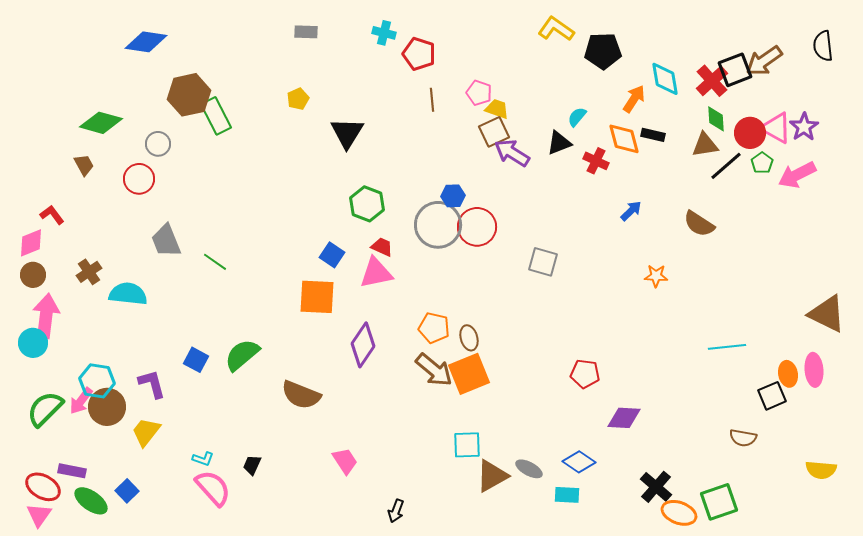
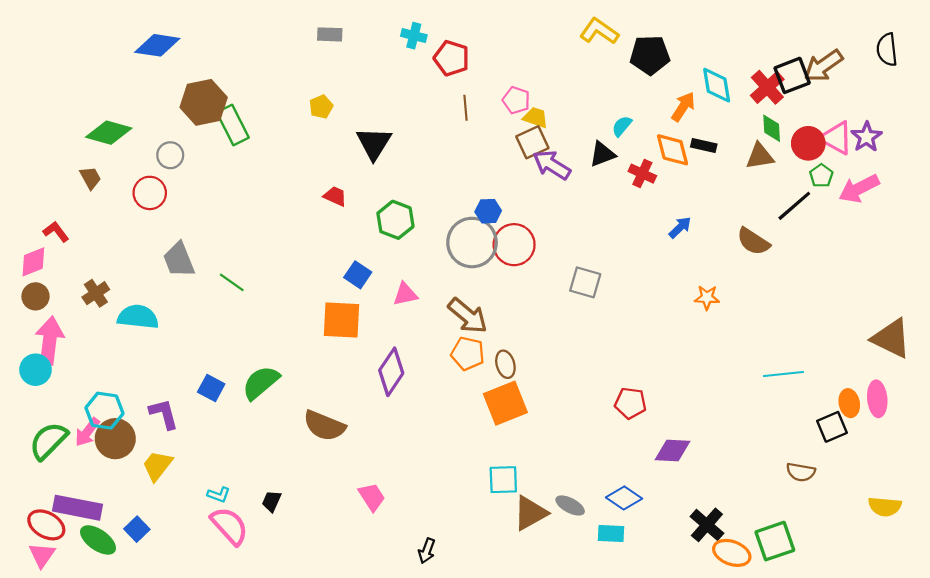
black line: (726, 166) -> (794, 206), moved
red trapezoid: (382, 247) -> (335, 196), moved
pink triangle: (376, 273) -> (405, 294), size x0.7
brown arrow: (434, 370) -> (468, 316), moved
purple rectangle: (72, 471) -> (78, 508), size x1.6

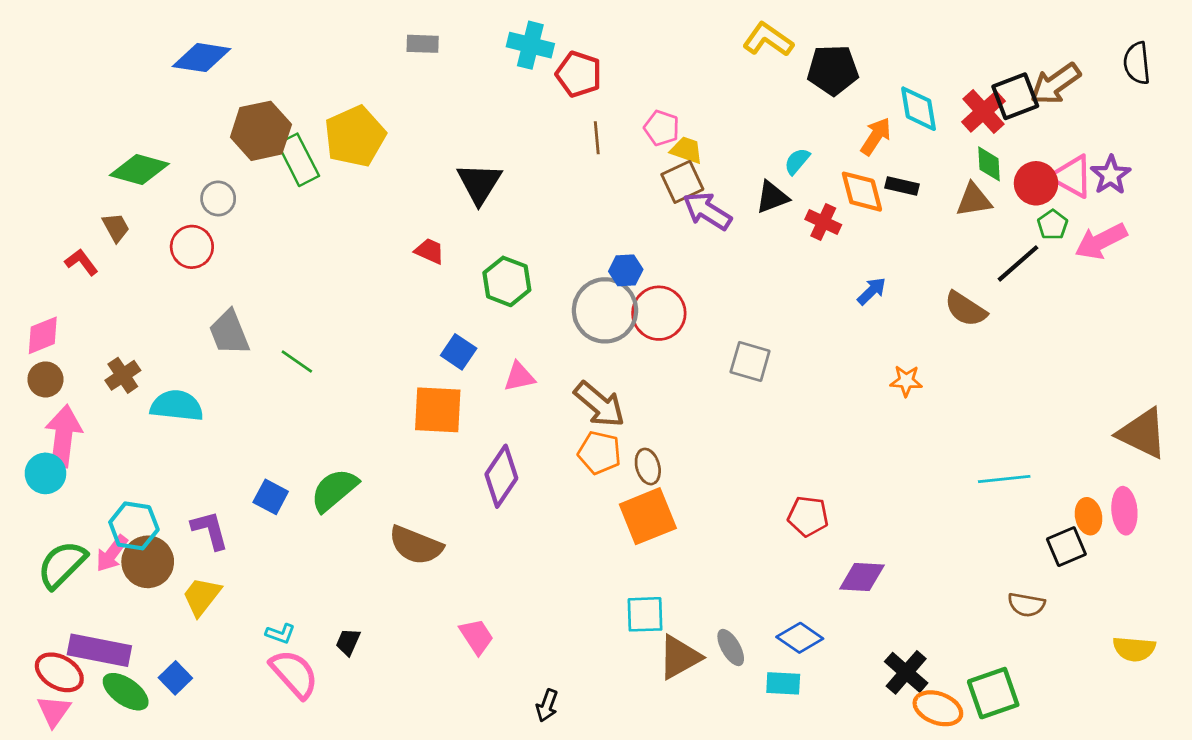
cyan cross: (414, 36) -> (530, 45), size x1.4
yellow pentagon: (321, 107) -> (355, 136), moved, size x2.0
red L-shape: (56, 232) -> (81, 262), moved
gray ellipse: (570, 505) -> (731, 647), turned 32

